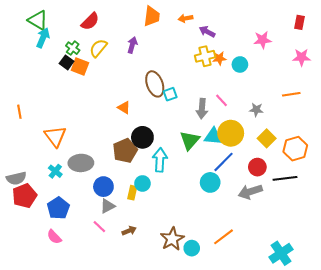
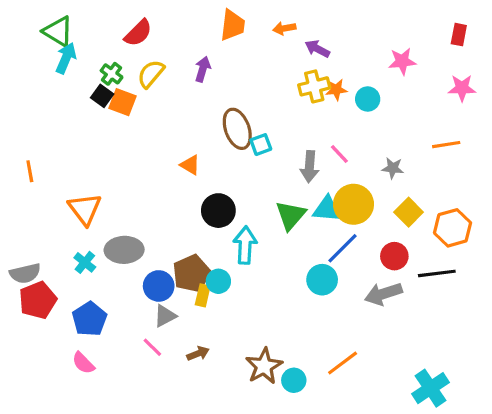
brown pentagon: (125, 151) -> (192, 273), moved

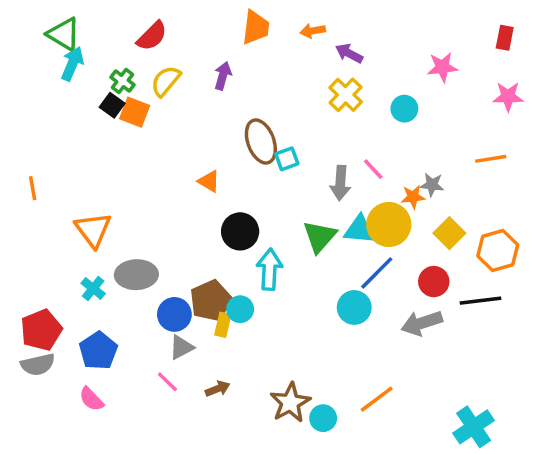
yellow cross: (314, 86) -> (346, 95), turned -32
orange star: (336, 90) -> (413, 197), moved
gray semicircle: (25, 273) -> (38, 365), moved

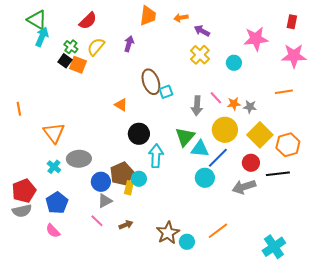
pink star: (442, 67) -> (256, 39), size x1.4
pink star: (508, 97) -> (294, 56), size x1.4
orange star: (413, 197) -> (234, 104), moved
cyan triangle: (359, 230) -> (200, 149), moved
yellow square: (449, 233) -> (260, 135), size x1.4

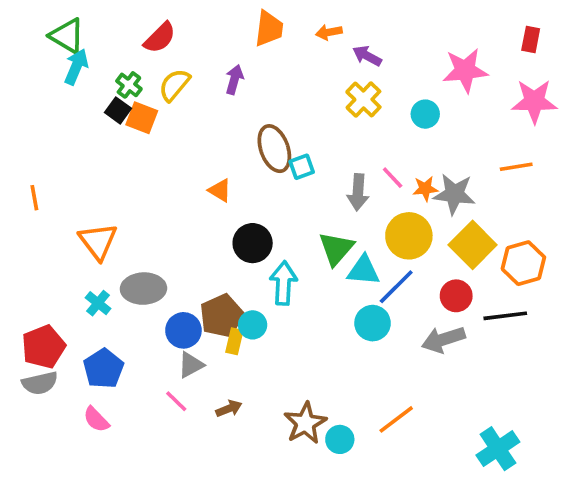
gray star: (250, 107) -> (454, 194), size x1.6

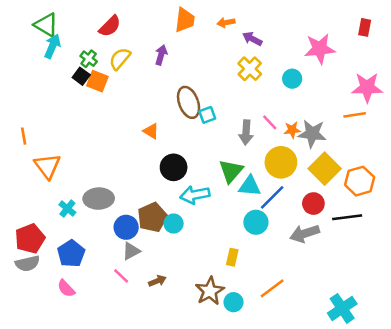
pink star: (534, 101) -> (367, 87), moved
orange triangle: (98, 241) -> (47, 166), moved
cyan arrow: (283, 283) -> (195, 195), turned -104
yellow rectangle: (234, 341) -> (232, 257), moved

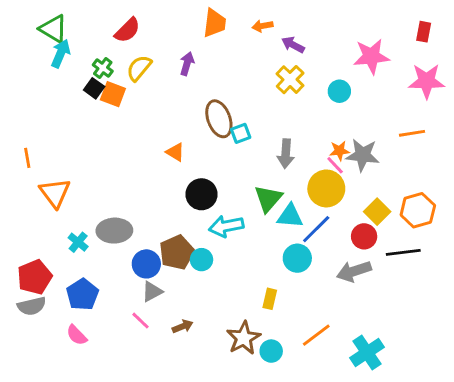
pink star: (367, 87) -> (426, 81), moved
pink line: (270, 122) -> (335, 165), moved
yellow square: (325, 169) -> (377, 212), moved, size x0.7
cyan cross: (342, 308) -> (367, 353), moved

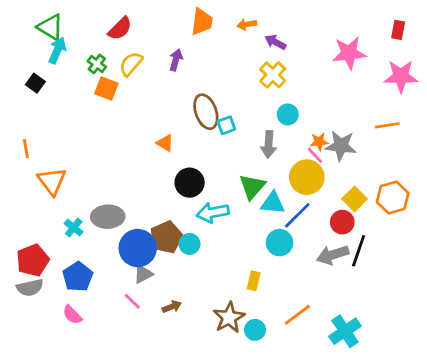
black square: (94, 88) -> (35, 83), moved
cyan circle: (339, 91) -> (288, 114), moved
black line: (403, 252) -> (359, 251), moved, turned -64
blue circle: (146, 264) -> (138, 248), size x1.4

